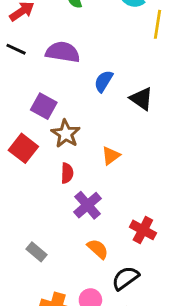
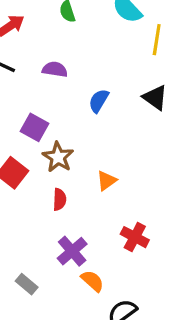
purple semicircle: (63, 52) -> (55, 69), size x0.7
black triangle: (141, 99) -> (155, 98), moved
purple cross: (88, 205) -> (72, 251), moved
red cross: (143, 230) -> (135, 237), moved

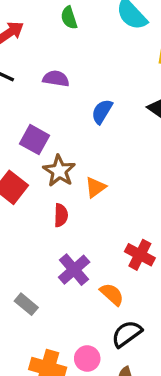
orange triangle: (107, 181) -> (95, 187), moved
orange semicircle: (92, 281) -> (112, 294), moved

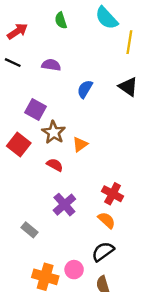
red semicircle: (61, 215) -> (55, 165), turned -63
orange semicircle: (112, 294) -> (107, 220), moved

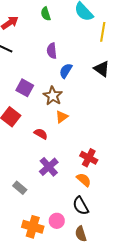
purple semicircle: (51, 65) -> (52, 51), moved, turned -105
brown star: (54, 132) -> (53, 96), moved
black semicircle: (103, 252) -> (81, 206), turned -84

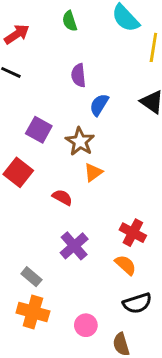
black semicircle: (81, 206) -> (137, 303), moved, turned -78
orange cross: (33, 227) -> (33, 312), moved

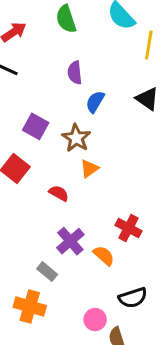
green semicircle: (70, 21) -> (66, 19), size x1.4
orange semicircle: (126, 265) -> (104, 256), moved
gray rectangle: (31, 277) -> (47, 272), moved
pink circle: (86, 325) -> (95, 320), moved

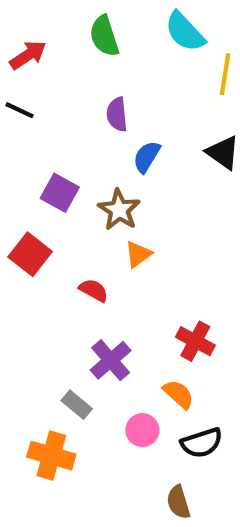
orange semicircle: (104, 256) -> (178, 394), moved
pink circle: (95, 320) -> (142, 430), moved

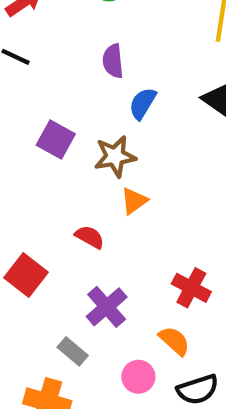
brown star: (119, 210) -> (115, 156), turned 30
red square: (30, 254) -> (26, 275), moved

